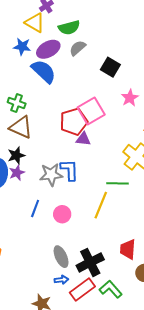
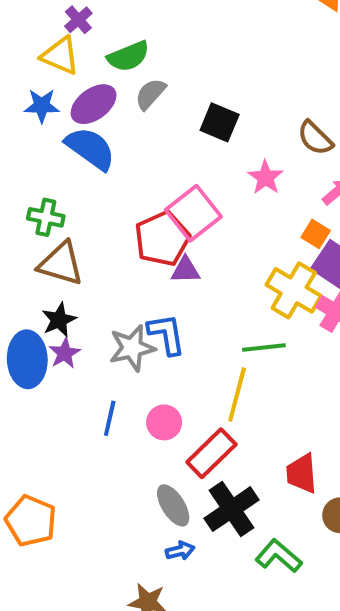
red rectangle: (82, 289) -> (211, 453), moved

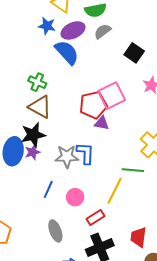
black star: (59, 320) -> (33, 135), size x1.4
red rectangle: (211, 453) -> (96, 218), size x0.7
gray ellipse: (173, 505) -> (55, 231), moved

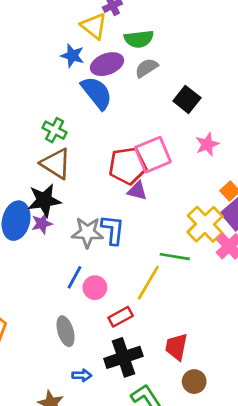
blue line: (48, 189) -> (74, 277), moved

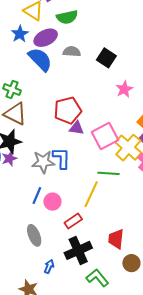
blue star: (72, 56) -> (20, 34), turned 30
gray semicircle: (146, 68) -> (72, 52), moved, turned 42
pink square: (153, 155) -> (105, 136), moved
blue arrow: (82, 375) -> (49, 266), turned -64

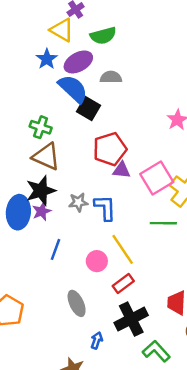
black square: (106, 58) -> (89, 109), moved
gray star: (43, 162) -> (78, 202), moved, size x0.7
yellow line: (91, 194) -> (123, 249), moved, turned -56
blue line: (37, 195) -> (56, 249), moved

